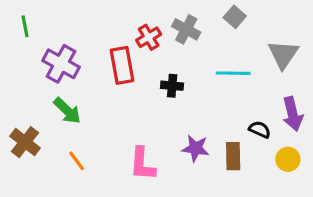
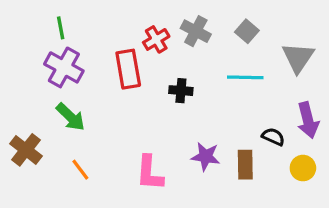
gray square: (235, 17) -> (247, 31), moved
green line: (25, 26) -> (61, 28), moved

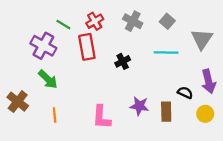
green line: (61, 28) -> (63, 25), moved, turned -48
red cross: (156, 39) -> (95, 21), moved
black cross: (181, 91) -> (123, 61), turned -32
orange line: (80, 170) -> (55, 115), turned 32

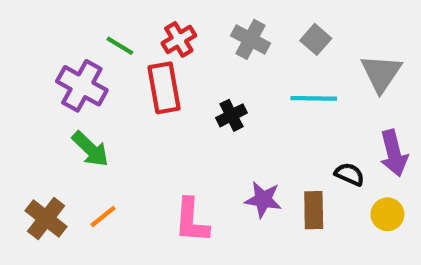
brown cross: (18, 102) -> (46, 219), moved
orange line: (55, 115) -> (103, 216), turned 56

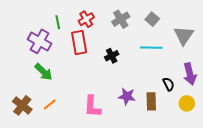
gray cross: (250, 39) -> (121, 19), turned 30
green line: (120, 46) -> (58, 22), turned 48
black semicircle: (350, 174) -> (168, 84), turned 40

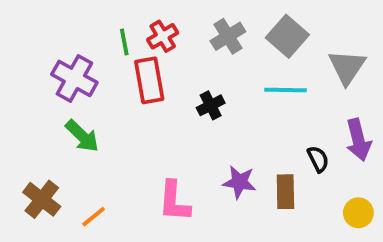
gray square: (152, 19) -> (287, 36), size x1.5
green line: (58, 22) -> (124, 42), moved
yellow circle: (187, 103) -> (358, 213), moved
orange line: (50, 104) -> (94, 217), moved

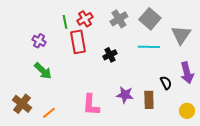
purple cross: (74, 78) -> (39, 41), size x0.6

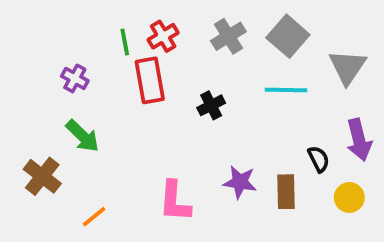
brown cross: (22, 104) -> (42, 176), moved
yellow circle: (187, 111) -> (349, 197), moved

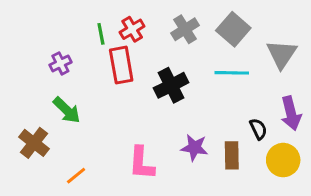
purple cross: (75, 78) -> (60, 63), turned 35
black cross: (211, 105) -> (171, 85), size x1.5
yellow circle: (349, 197) -> (283, 160), size x1.4

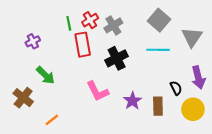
gray cross: (185, 29) -> (113, 25), moved
purple cross: (60, 63) -> (33, 41), moved
purple star: (194, 148) -> (132, 101), turned 30
pink L-shape: (141, 163) -> (97, 91), moved, turned -30

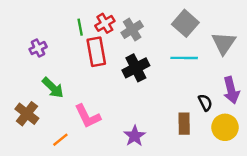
pink L-shape: (97, 91) -> (88, 116), moved
purple star: (132, 101) -> (135, 136), moved

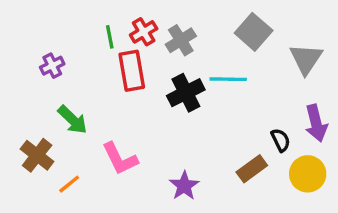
cyan line: (184, 58) -> (228, 79), moved
brown rectangle: (184, 124) -> (252, 169), turned 55
orange line: (60, 140) -> (69, 184), moved

